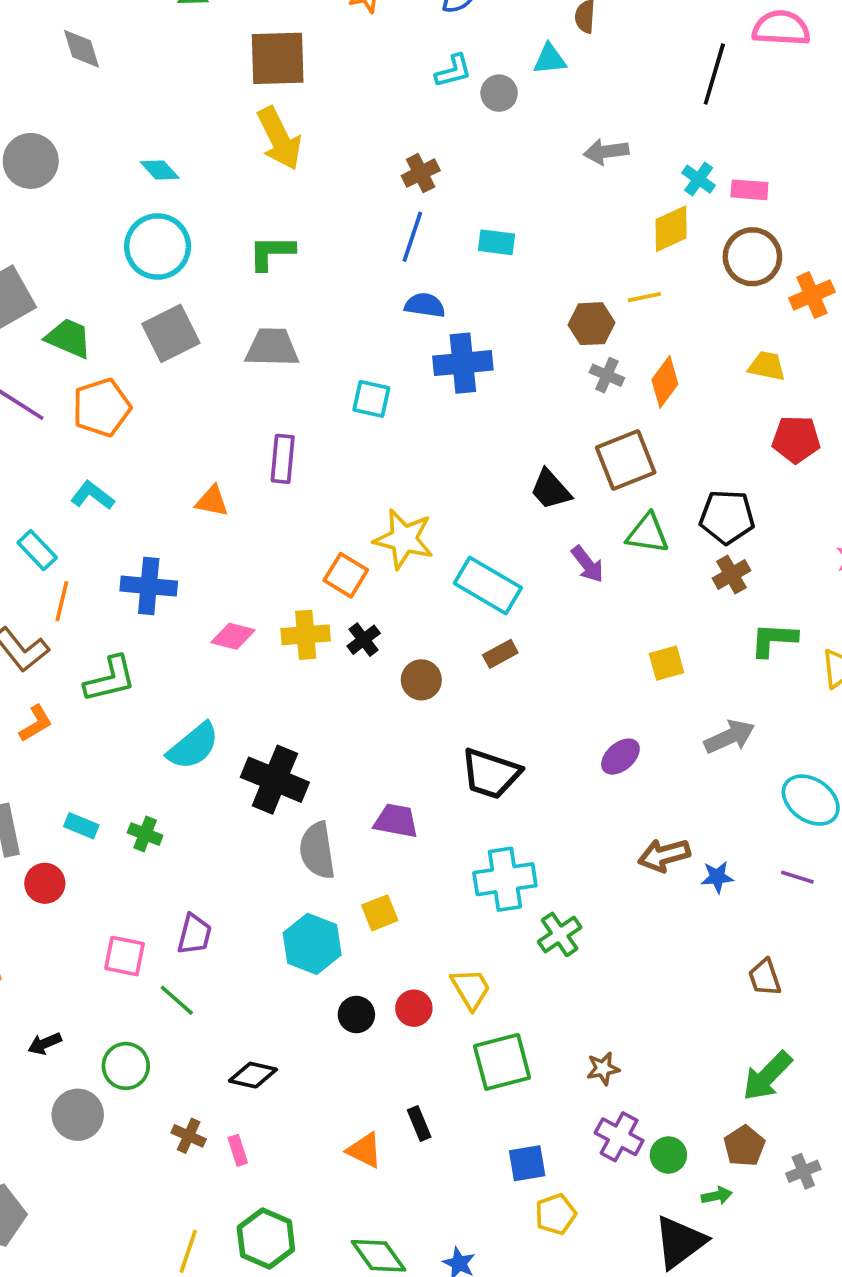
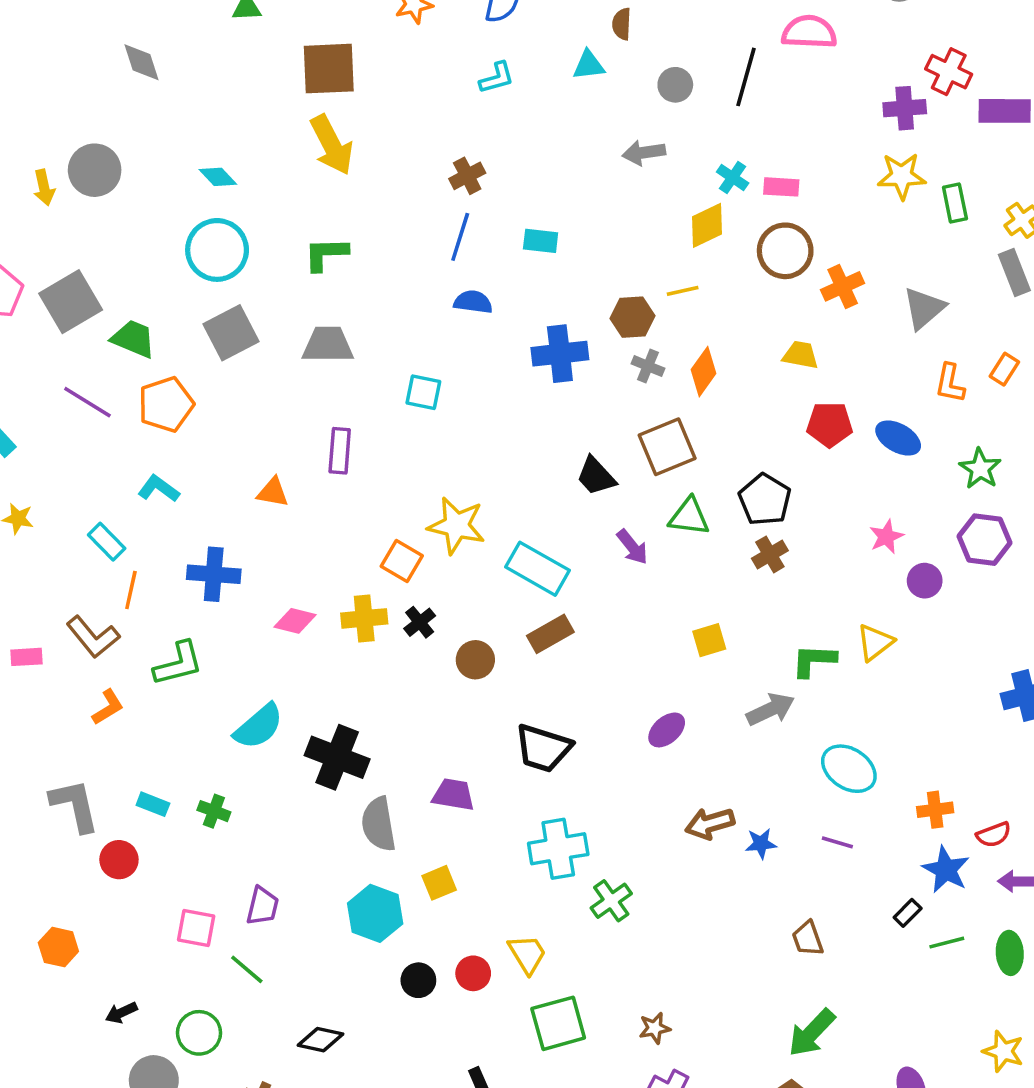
gray circle: (499, 93) -> (675, 85), moved
blue cross: (463, 363) -> (560, 354), moved
black pentagon: (727, 517) -> (765, 500), turned 30
green L-shape: (774, 640) -> (814, 660), moved
brown rectangle: (500, 654) -> (550, 634), size x1.4

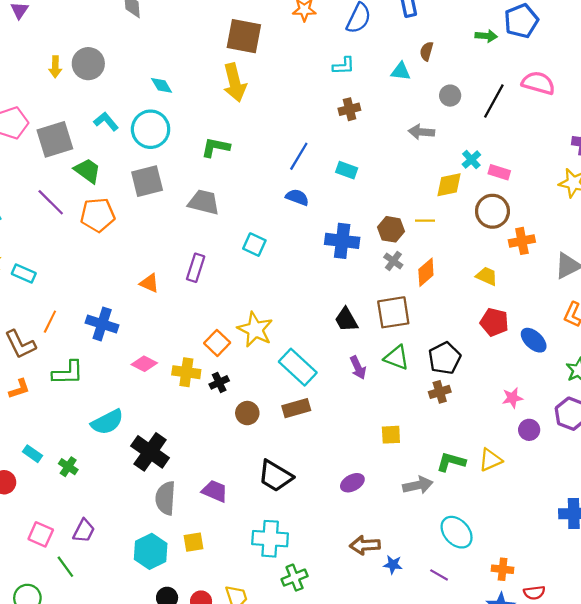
brown cross: (467, 176) -> (349, 109), moved
cyan L-shape: (159, 489) -> (106, 121), moved
cyan rectangle: (107, 542) -> (24, 274), moved, turned -35

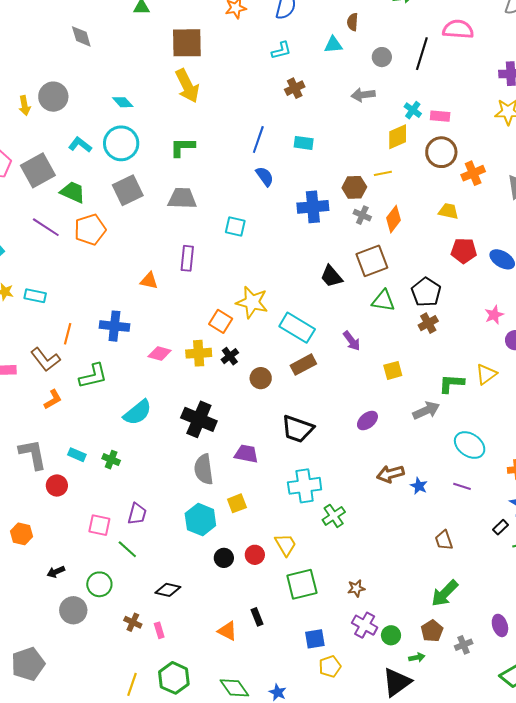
blue semicircle: (297, 197) -> (265, 176), turned 45
purple arrow: (358, 368) -> (352, 341), moved
black cross: (150, 452) -> (199, 419), moved
blue star: (393, 565) -> (419, 486), turned 30

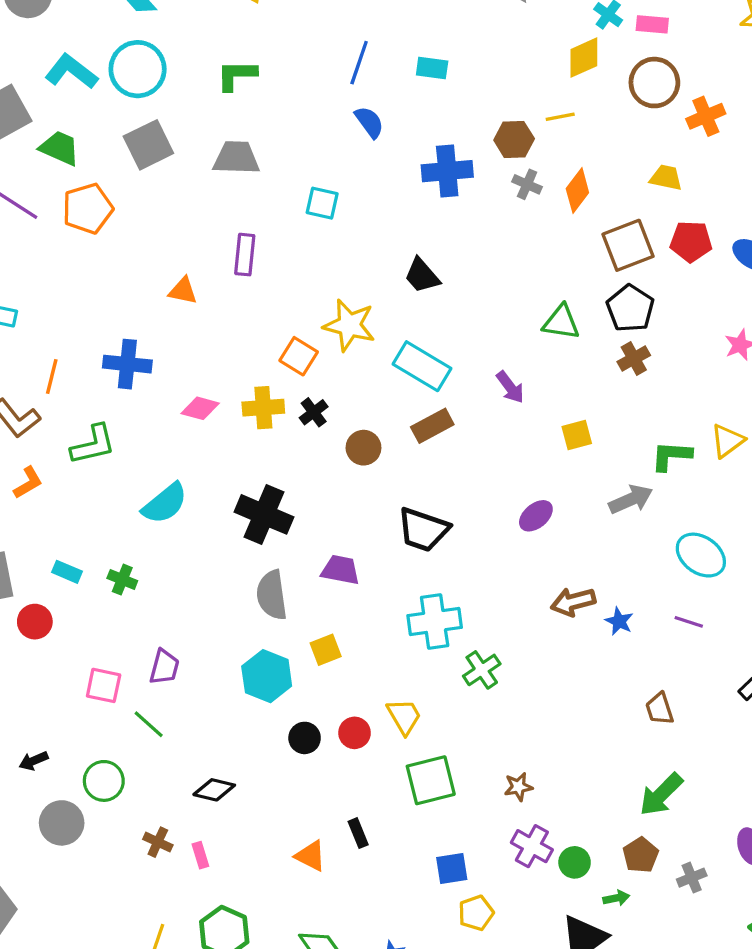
cyan L-shape: (80, 145) -> (71, 72), size x1.4
brown square: (372, 261) -> (628, 245), moved
black trapezoid: (331, 276) -> (422, 276), moved

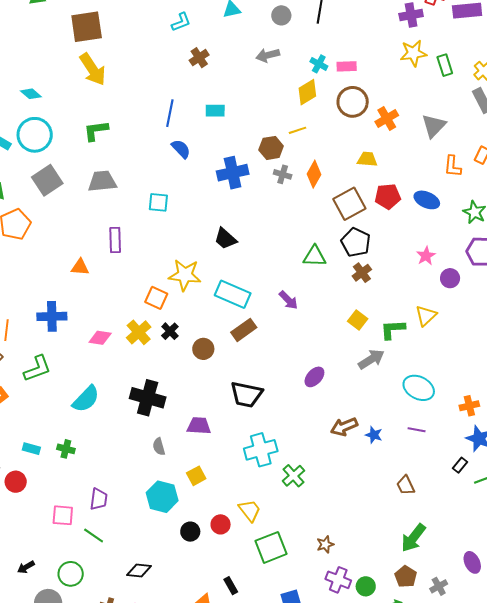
yellow cross: (263, 408) -> (139, 332), turned -30
yellow square: (577, 435) -> (358, 320), moved, turned -30
gray semicircle: (272, 595) -> (159, 447), size x0.6

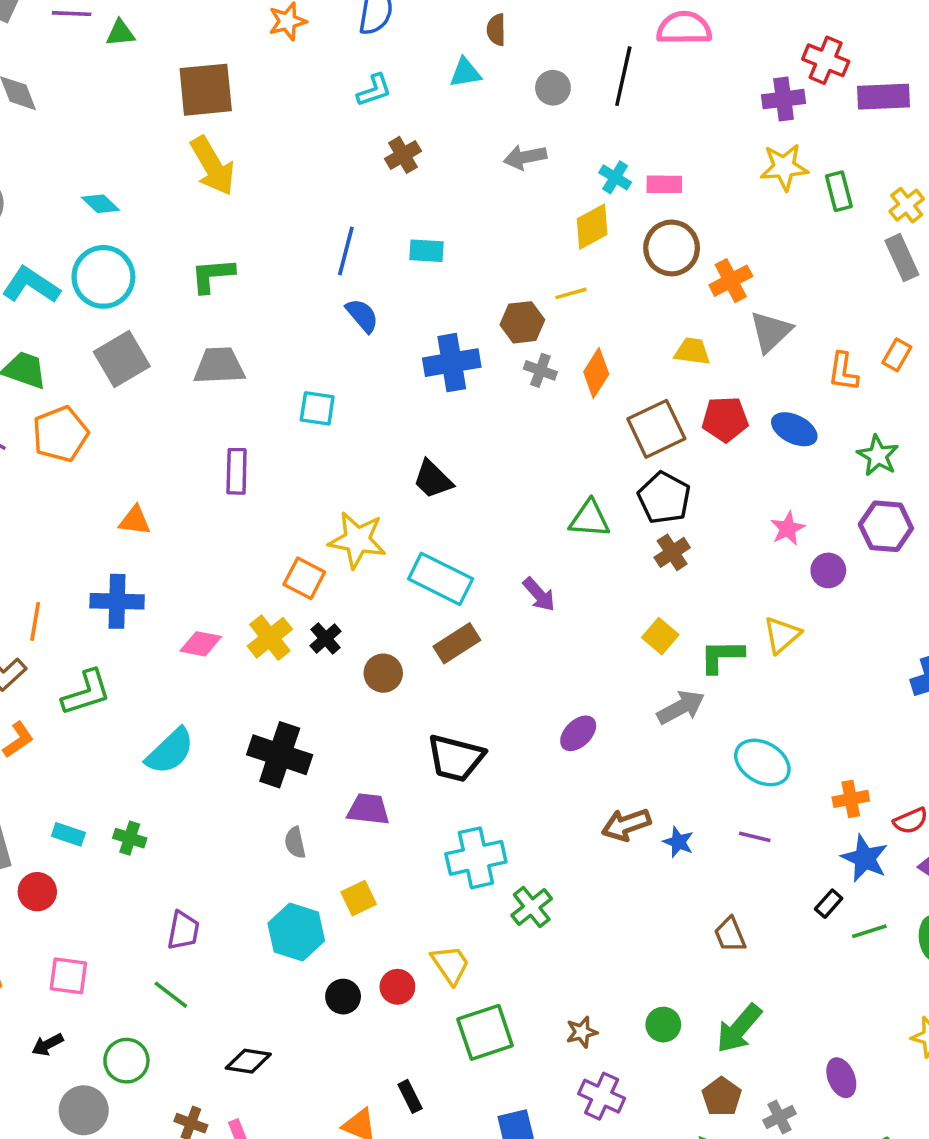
gray triangle: (434, 126) -> (771, 332), moved
orange triangle: (80, 267) -> (135, 521), moved
pink square: (63, 515) -> (68, 976), moved
green circle: (366, 586) -> (663, 1025), moved

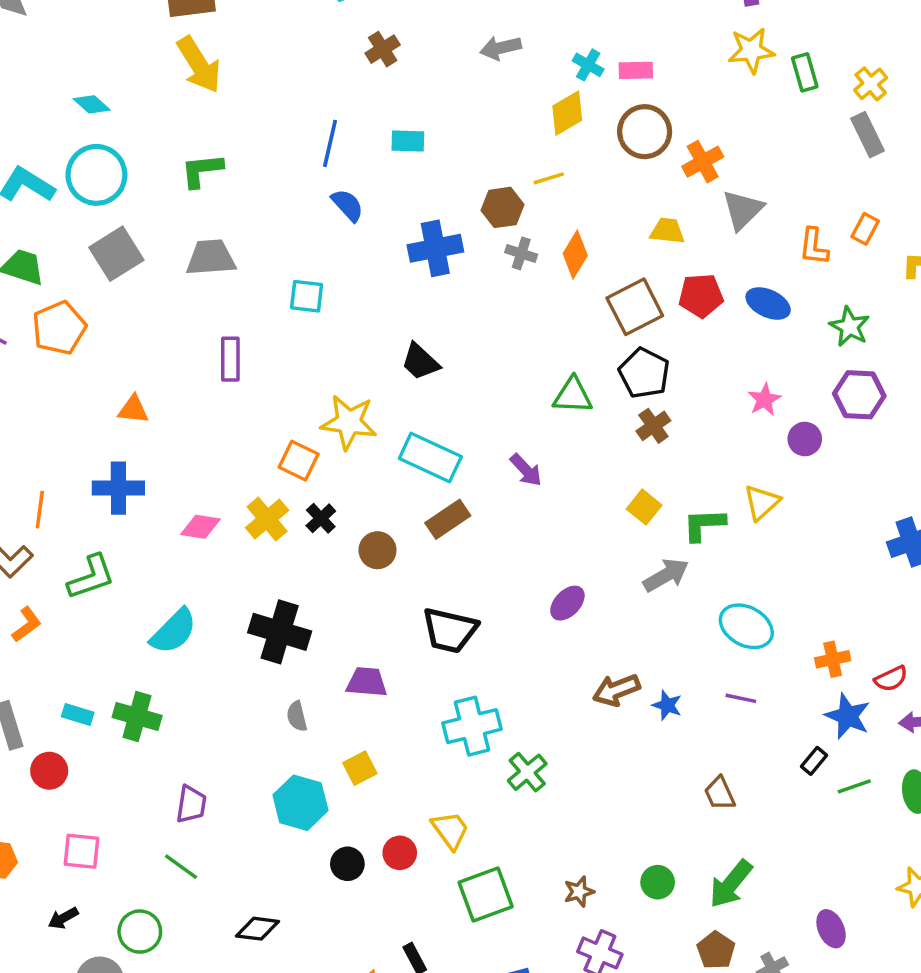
green cross: (130, 838) -> (137, 716), size x1.5

